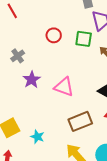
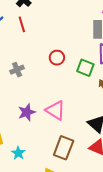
purple star: (32, 80) -> (27, 112), moved
brown rectangle: (80, 121) -> (64, 148), turned -60

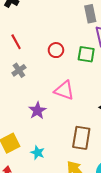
red line: (22, 24) -> (16, 42), moved
pink triangle: (55, 110) -> (64, 90), moved

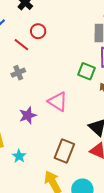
red line: (16, 42) -> (21, 45), turned -35
red circle: (56, 50) -> (38, 31), moved

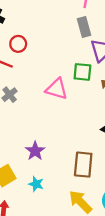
pink triangle: (58, 101) -> (57, 89), moved
purple star: (28, 115) -> (35, 151), moved

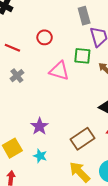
red circle: (18, 44) -> (45, 37), moved
brown rectangle: (83, 165) -> (82, 139), turned 50

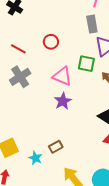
gray cross: (17, 76) -> (20, 77), size x1.5
purple star: (39, 126) -> (63, 101), moved
brown rectangle: (82, 139) -> (56, 147), moved, size x0.6

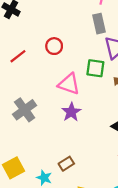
red line: (18, 49) -> (18, 56), turned -63
gray cross: (20, 77) -> (25, 110), moved

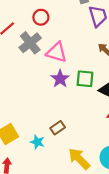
green square: (95, 68) -> (85, 79), moved
gray cross: (25, 110) -> (30, 43), moved

